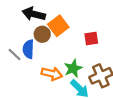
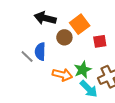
orange square: (58, 26) -> (80, 24), moved
brown circle: (42, 34) -> (64, 37), moved

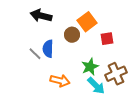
black arrow: (45, 18) -> (41, 16), moved
orange arrow: (62, 75) -> (60, 81), moved

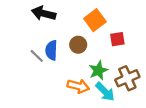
brown circle: (72, 35) -> (78, 45), moved
orange arrow: (60, 81) -> (78, 86), moved

